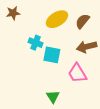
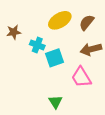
brown star: (13, 13) -> (14, 32), moved
cyan square: (52, 55) -> (54, 58), turned -30

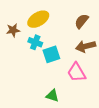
yellow ellipse: (60, 20) -> (38, 19), moved
green triangle: (56, 102) -> (52, 96), turned -40

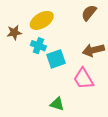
brown semicircle: (82, 21) -> (89, 13), moved

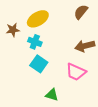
cyan square: (56, 59) -> (39, 64), moved, turned -36
pink trapezoid: (83, 79) -> (76, 72), turned -35

